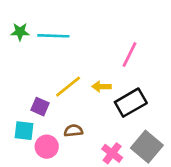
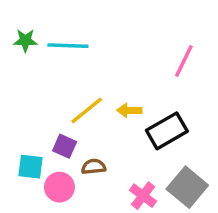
pink line: (129, 54) -> (184, 61), moved
purple square: (40, 107) -> (65, 146), moved

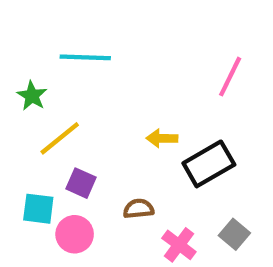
green star: (25, 40) -> (32, 96), moved, turned 30
yellow line: (87, 110) -> (60, 138), moved
brown semicircle: (94, 167) -> (139, 209), moved
gray square: (187, 187) -> (234, 234), size x0.6

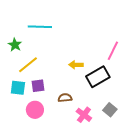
pink line: (230, 77) -> (113, 51), moved
purple square: (81, 183) -> (38, 86), turned -32
cyan square: (38, 209) -> (18, 88), moved

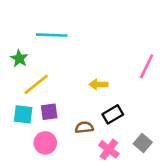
black rectangle: (98, 77) -> (113, 114), moved, size x0.7

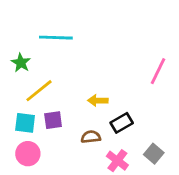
yellow arrow: (99, 84) -> (98, 100), moved
pink circle: (45, 143) -> (28, 154), moved

